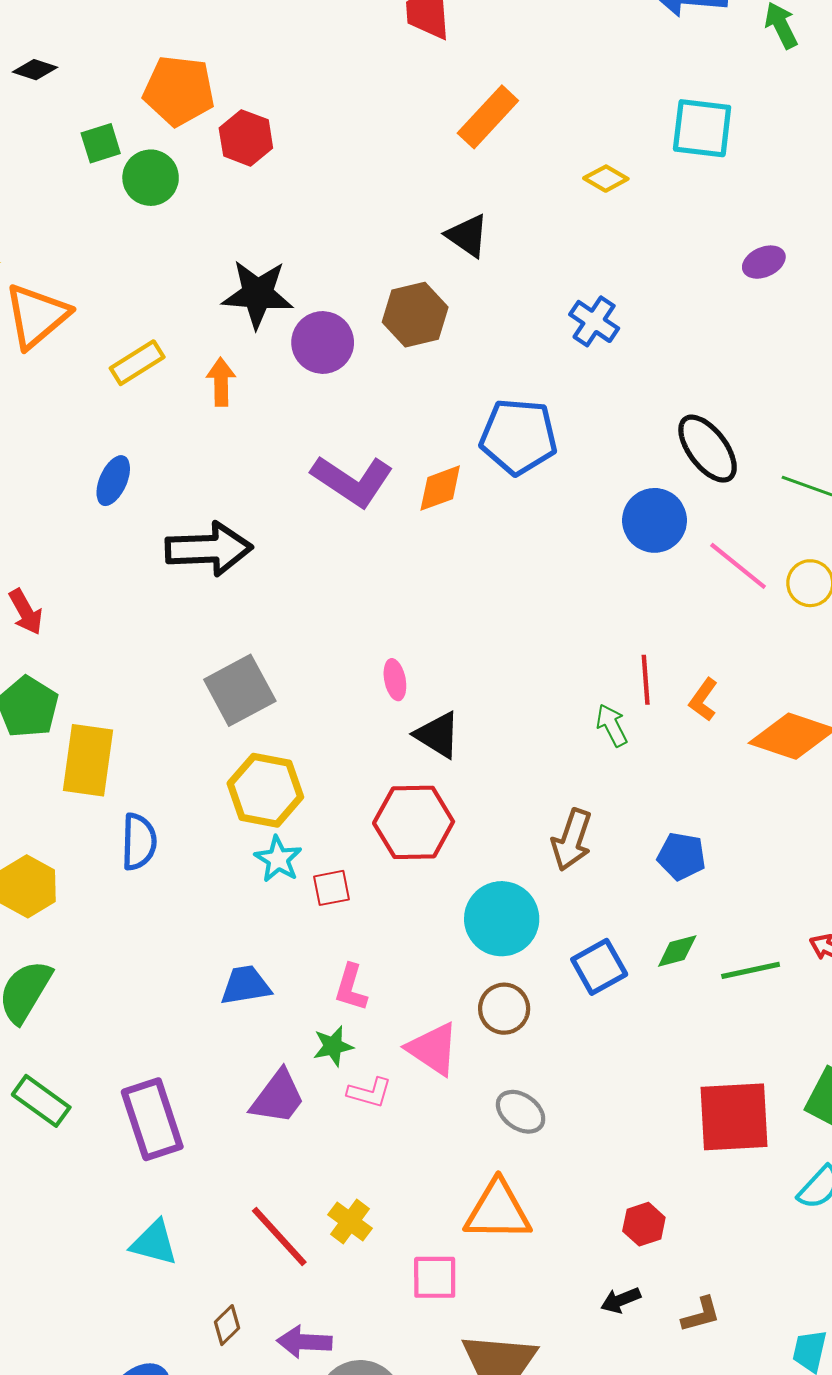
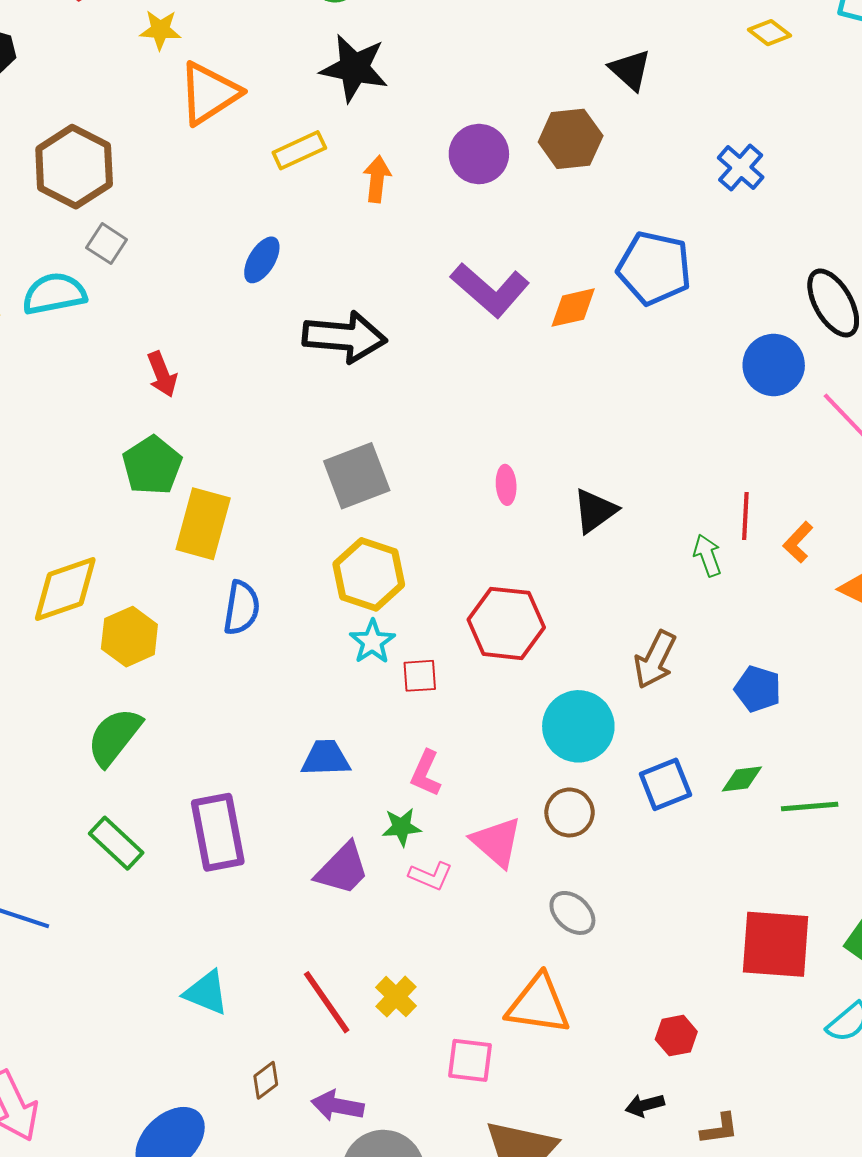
black star: (258, 294) -> (354, 68), moved
black triangle: (438, 735) -> (595, 511), moved, turned 45
purple rectangle: (152, 1119) -> (218, 832), moved

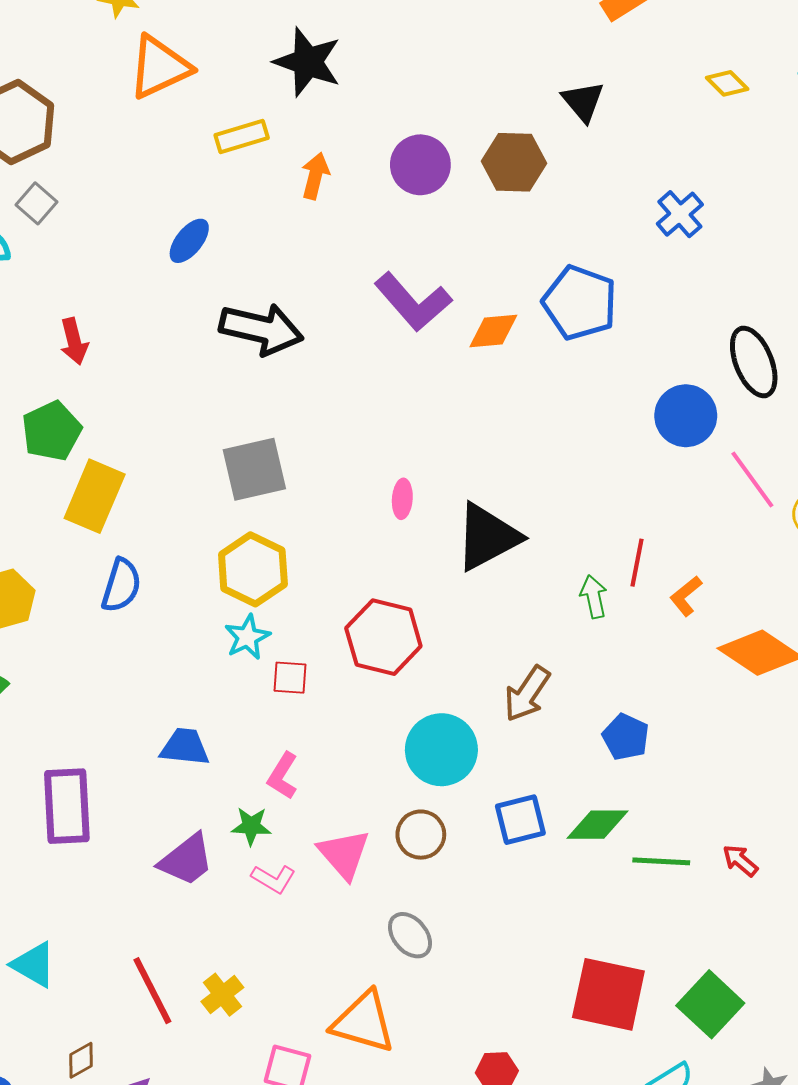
black triangle: (595, 511) -> (487, 537), size x1.5
green diamond: (742, 779) -> (597, 825), size x1.4

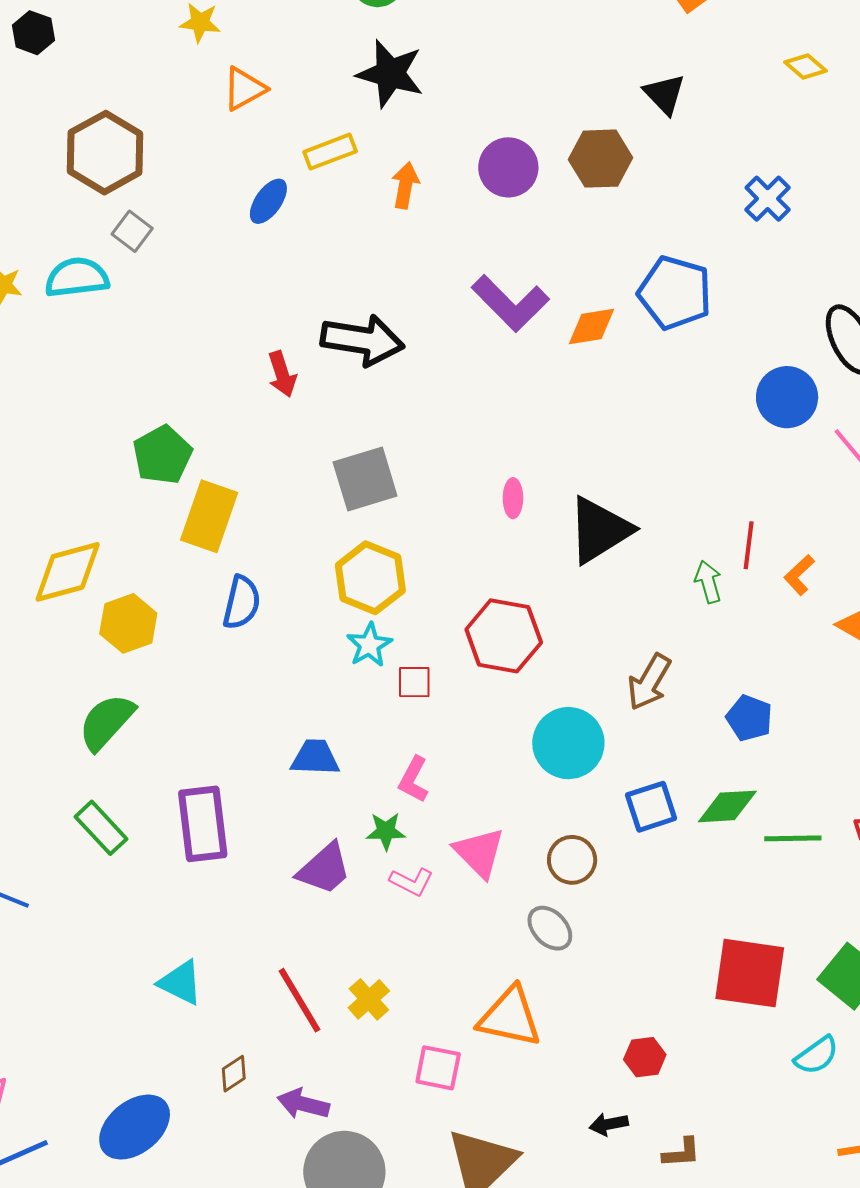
orange triangle: (159, 67) -> (244, 89), size x0.7
blue ellipse: (189, 241) -> (268, 201), moved
red arrow: (74, 341) -> (282, 374), moved
brown circle: (421, 835) -> (572, 860), moved

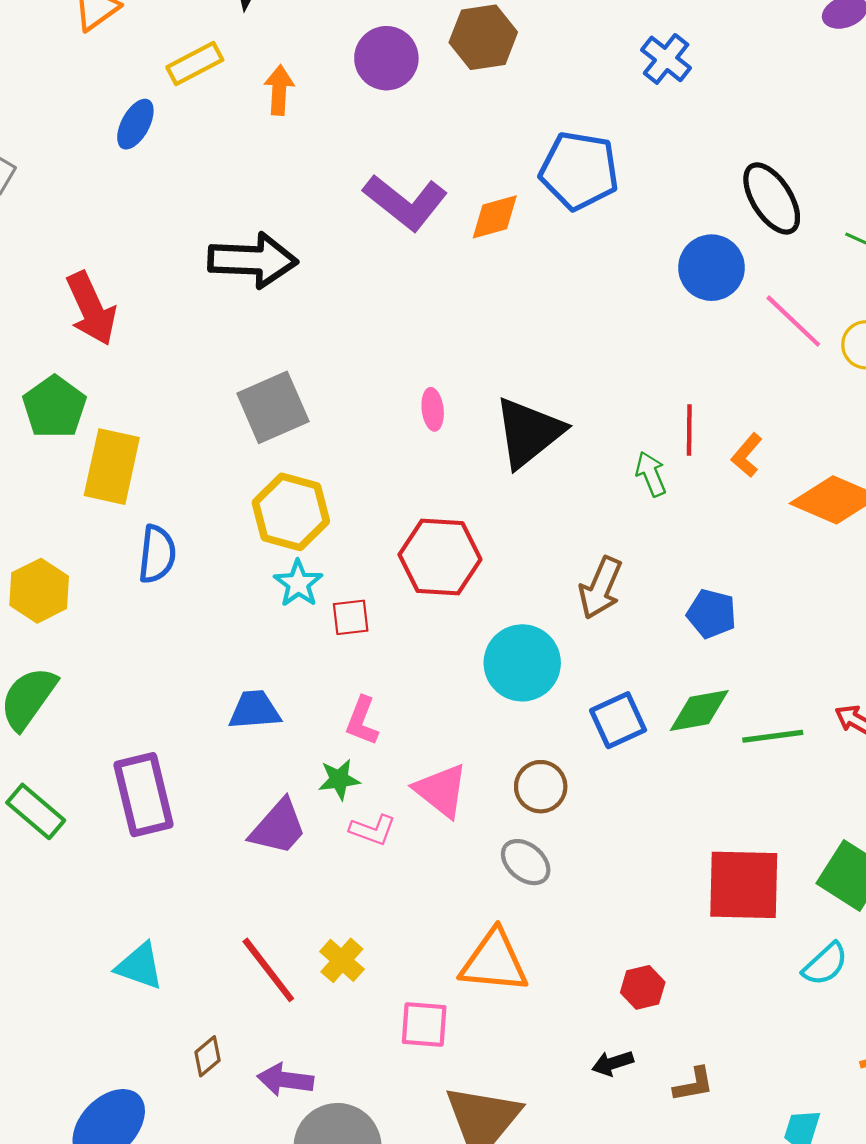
red arrow: (282, 374) -> (91, 309), moved, size x1.5

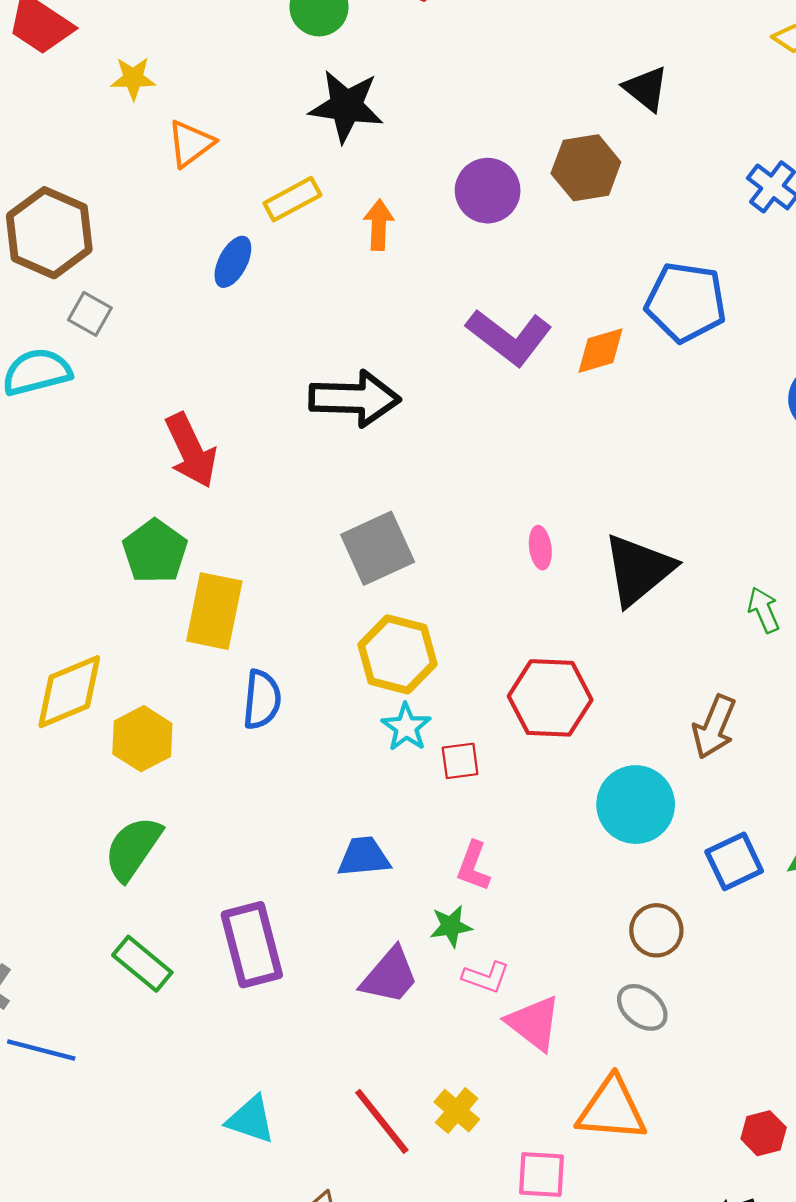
pink triangle: (441, 791) -> (534, 1023), moved

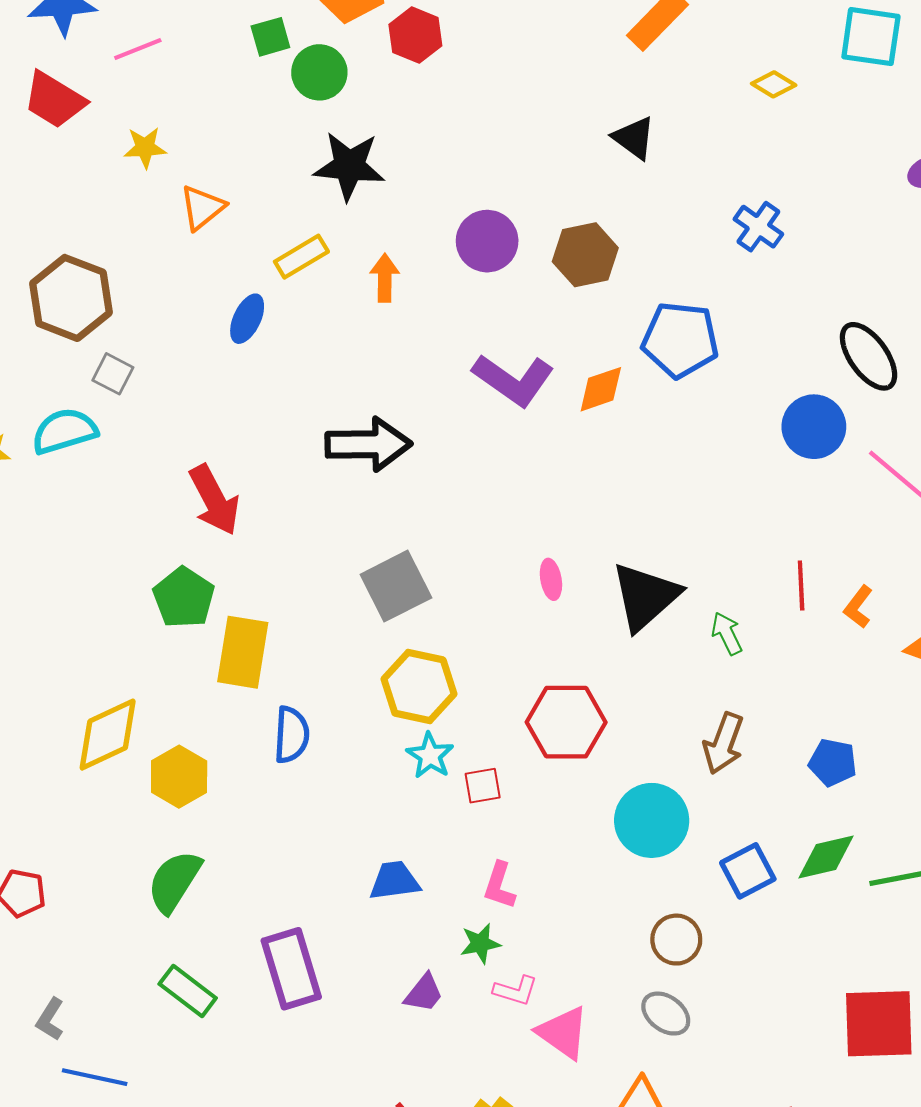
brown hexagon: (586, 168) -> (585, 255), moved
green arrow: (764, 610) -> (727, 633), moved
purple trapezoid: (390, 976) -> (424, 993), size x0.7

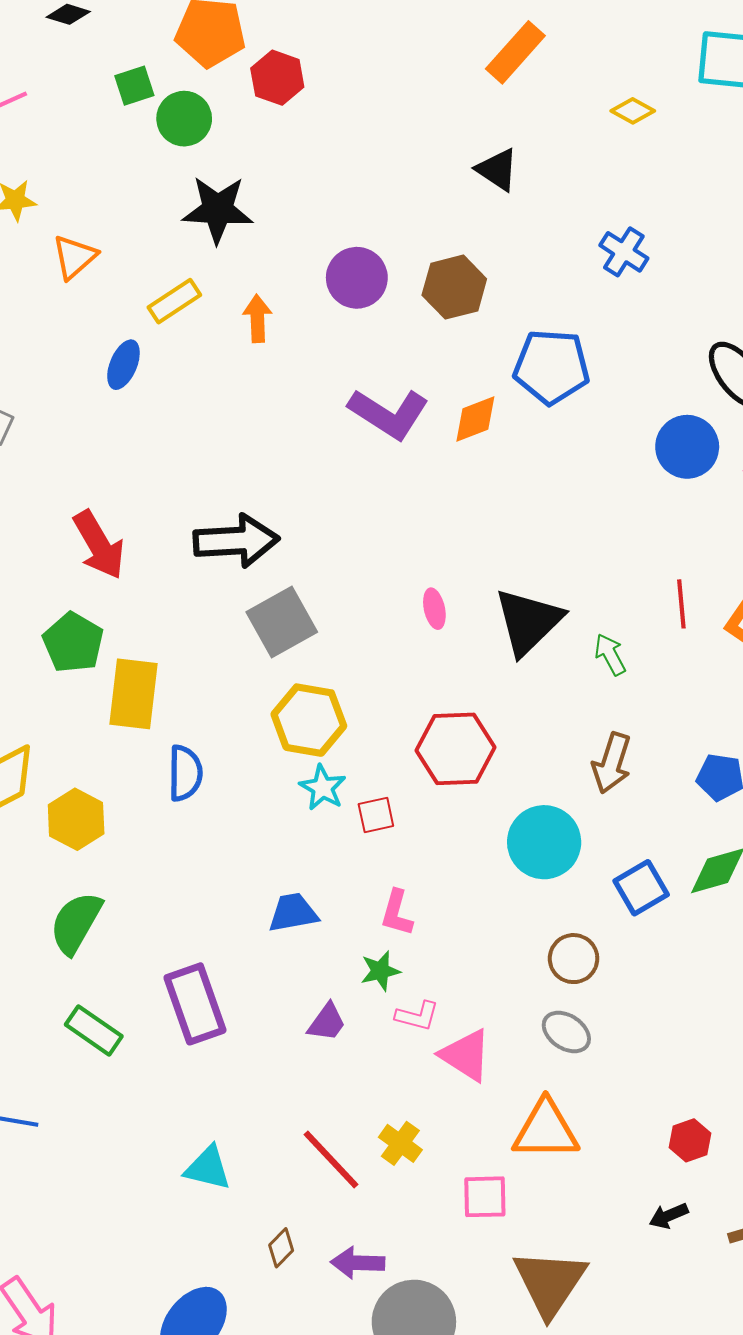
black arrow: (368, 444) -> (236, 541), moved

